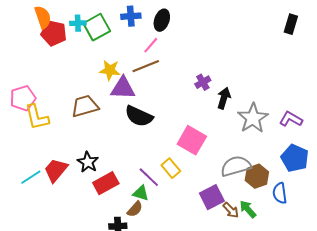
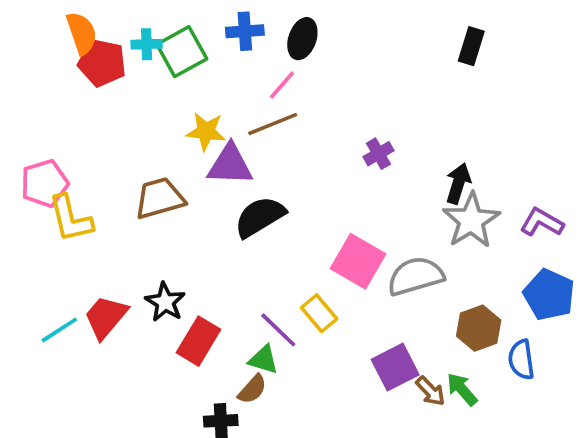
black rectangle: (291, 24) -> (471, 46), moved
black arrow: (224, 98) -> (458, 183), moved
black semicircle: (139, 116) -> (260, 217), turned 124
gray semicircle: (236, 166) -> (416, 276), moved
red rectangle: (106, 183) -> (199, 341), turned -30

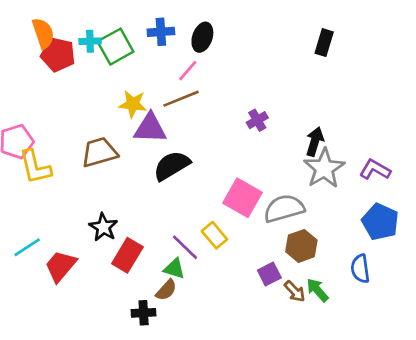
red trapezoid: (106, 317) -> (61, 266), moved
brown hexagon: (479, 328) -> (301, 246), moved
purple square: (395, 367) -> (269, 274), size x0.7

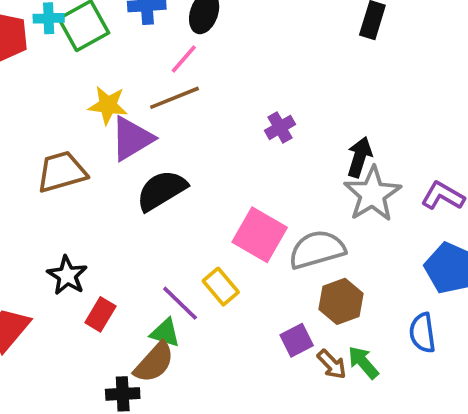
purple triangle: (150, 128) -> (132, 139), turned -33
red rectangle: (127, 255) -> (100, 314), size x0.7
brown semicircle: (166, 290) -> (154, 362), size x1.4

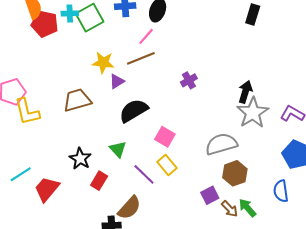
purple cross: (280, 127) -> (189, 80), moved
purple triangle: (132, 139) -> (117, 81), size x0.6
pink square: (260, 235) -> (165, 137), moved, size x0.7
green triangle: (165, 333) -> (118, 149), moved, turned 30

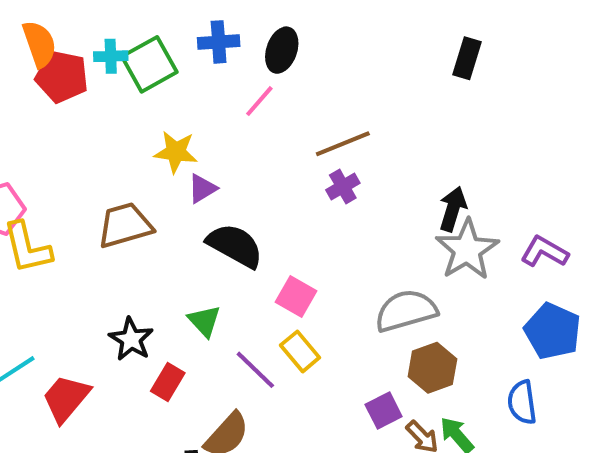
brown line: (141, 58) -> (343, 144), moved
black semicircle: (134, 111) -> (235, 246), turned 60

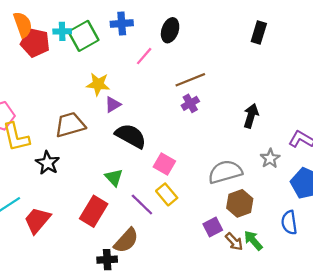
black ellipse: (282, 50) -> (170, 30), moved
gray star: (467, 250) -> (270, 158), moved, size x0.6
black star: (131, 339) -> (48, 163), moved
red rectangle: (168, 382) -> (94, 211), size x1.5

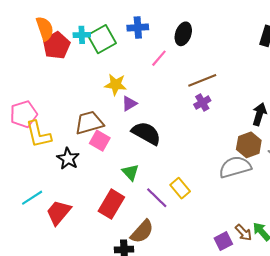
red pentagon: (35, 43) -> (56, 45), turned 30
pink square: (164, 164) -> (100, 141), moved
brown hexagon: (240, 203) -> (249, 145), moved
purple square: (213, 227) -> (223, 241), moved

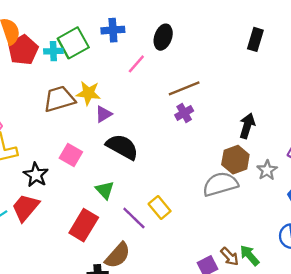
cyan cross: (82, 35) -> (53, 51), moved
brown trapezoid: (89, 123) -> (59, 99), moved
red trapezoid: (59, 213) -> (25, 208), moved

